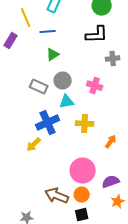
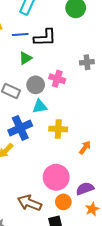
black L-shape: (97, 35) -> (45, 38), moved
pink cross: (95, 86) -> (57, 79), moved
orange circle: (82, 195) -> (63, 202), moved

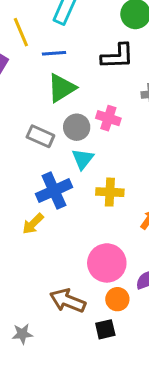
black L-shape: (45, 38) -> (117, 56), moved
green triangle: (25, 58) -> (62, 88), size x1.5
cyan triangle: (40, 106) -> (83, 159), turned -42

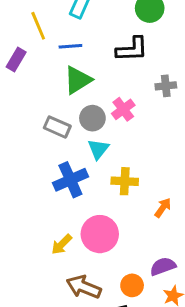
pink cross: (108, 118) -> (123, 109), turned 35
yellow arrow: (33, 224) -> (62, 244), moved
pink circle: (107, 263) -> (100, 234), moved

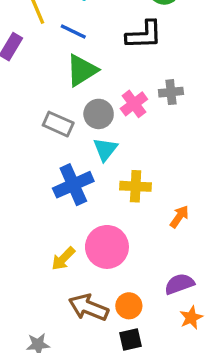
blue line: (70, 46) -> (73, 32), turned 30
gray cross: (166, 86) -> (171, 92), moved
orange circle: (132, 285) -> (129, 306), moved

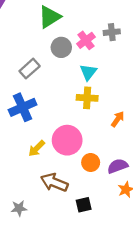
gray rectangle: (58, 124) -> (30, 69), moved, turned -66
cyan triangle: (105, 149) -> (88, 72), moved
blue cross: (73, 185) -> (23, 107), moved
orange circle: (129, 306) -> (91, 162), moved

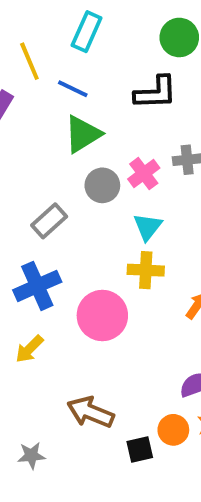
pink circle: (67, 140) -> (102, 315), moved
yellow arrow: (37, 148) -> (29, 349), moved
orange circle: (91, 162) -> (173, 430), moved

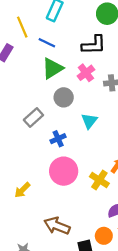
pink cross: (144, 174) -> (86, 73), moved
yellow cross: (146, 270) -> (99, 180), moved, turned 30
blue cross: (37, 286) -> (58, 139), moved, size x0.6

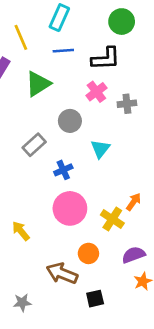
blue line: (47, 43) -> (63, 51), moved, turned -30
green triangle: (52, 68) -> (38, 84), moved
yellow arrow: (22, 190) -> (21, 231), turned 96
orange circle: (104, 236) -> (88, 253), moved

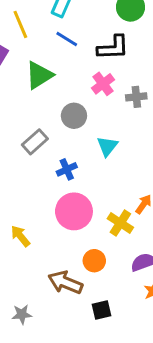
blue line: (63, 51) -> (67, 39), turned 36

